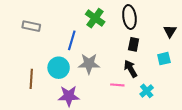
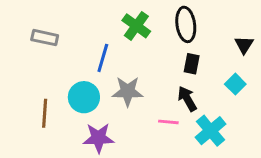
cyan square: (164, 59) -> (235, 84), turned -32
cyan cross: (147, 91) -> (211, 131), size x1.5

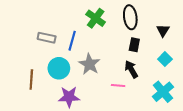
gray rectangle: (45, 38) -> (47, 38), moved
black triangle: (244, 45) -> (163, 31), moved
gray star: (128, 91) -> (89, 64), turned 30
cyan cross: (211, 131) -> (163, 92), moved

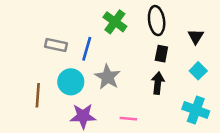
black arrow: (131, 69) -> (158, 83), turned 36
pink line: (118, 86) -> (128, 119), moved
cyan cross: (163, 92) -> (196, 110), turned -30

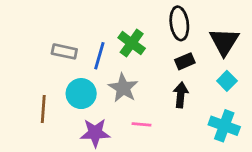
green cross: (115, 22) -> (132, 43), moved
black triangle: (196, 36) -> (224, 42), size x1.6
black rectangle: (161, 54) -> (185, 61), turned 56
pink line: (128, 119) -> (141, 124), moved

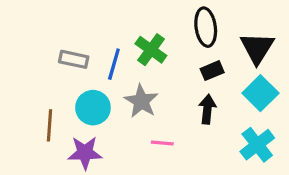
cyan square: (227, 81) -> (260, 93), size x1.5
cyan cross: (224, 126) -> (257, 145), turned 32
purple star: (95, 133) -> (85, 153), moved

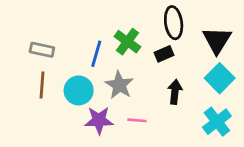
gray rectangle: (74, 59) -> (42, 50), moved
black rectangle: (212, 71) -> (164, 54), moved
brown line: (49, 125) -> (42, 85), moved
purple star: (85, 153) -> (99, 120), moved

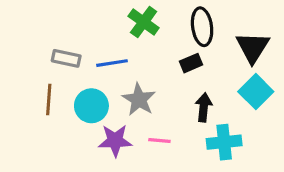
green cross: (127, 42) -> (144, 22), moved
gray rectangle: (42, 50) -> (66, 58), moved
blue line: (96, 54) -> (112, 63), turned 65
cyan cross: (217, 122) -> (224, 142), moved, turned 32

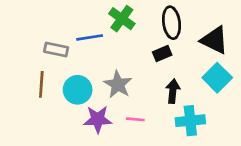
black triangle: (253, 47) -> (214, 40), turned -36
blue line: (112, 63) -> (90, 37), moved

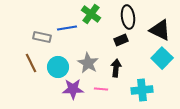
brown line: (41, 84) -> (31, 63), turned -30
black arrow: (173, 91) -> (116, 68), moved

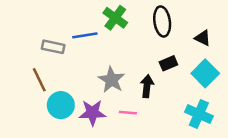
black triangle: (160, 30) -> (203, 38), size x0.6
black rectangle: (121, 40) -> (168, 63), moved
cyan circle: (58, 67) -> (61, 105), moved
cyan cross: (142, 90) -> (199, 114), moved, turned 30

